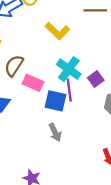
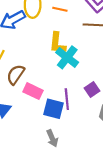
yellow L-shape: (57, 31) -> (57, 43), turned 50
cyan cross: (69, 69) -> (67, 57), moved

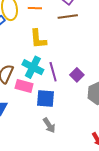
cyan cross: (67, 57) -> (33, 67), moved
purple line: (67, 99) -> (53, 72), moved

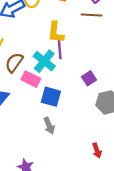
purple line: (53, 72) -> (60, 49), moved

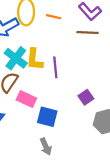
yellow L-shape: (56, 32) -> (34, 59), moved
cyan cross: (44, 61) -> (16, 58), moved

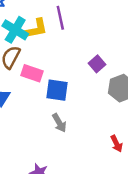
yellow L-shape: (34, 59) -> (36, 29), turned -100
purple line: (55, 67) -> (60, 18), moved

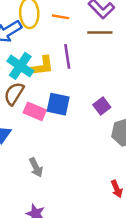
blue square: (57, 90) -> (58, 104), moved
gray arrow: (59, 123) -> (36, 167), moved

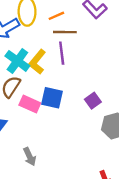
orange line: (61, 17) -> (56, 16), turned -35
brown line: (100, 33) -> (65, 32), moved
yellow L-shape: (42, 66) -> (37, 62), turned 135

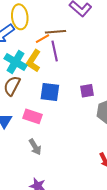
orange line: (56, 16) -> (43, 39), moved
purple square: (93, 101) -> (87, 91), turned 32
pink rectangle: (30, 104) -> (33, 116), moved

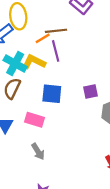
yellow L-shape: (33, 61) -> (34, 62), turned 85

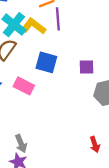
gray arrow: (38, 152) -> (21, 143), moved

